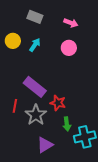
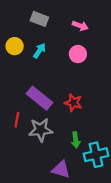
red star: (58, 103) -> (73, 103), moved
gray star: (36, 115) -> (41, 130), turned 30
purple triangle: (45, 145) -> (61, 169), moved, turned 48

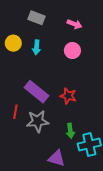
cyan arrow: (39, 51) -> (37, 47), turned 152

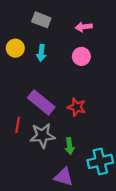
pink arrow: (75, 24) -> (84, 27), turned 152
green arrow: (70, 131) -> (70, 146), moved

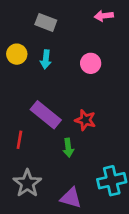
pink arrow: (84, 27) -> (104, 16), moved
gray star: (42, 135) -> (27, 183), moved, turned -30
green arrow: (70, 146) -> (68, 148), moved

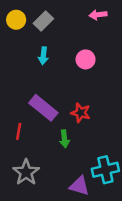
gray rectangle: (46, 22) -> (43, 21), turned -66
yellow circle: (17, 54) -> (16, 20), moved
purple triangle: (71, 198) -> (79, 186), moved

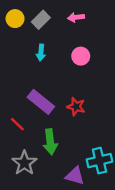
pink arrow: (98, 15) -> (76, 17), moved
red line: (19, 131) -> (17, 124), turned -56
green arrow: (64, 139) -> (50, 142), moved, size x1.5

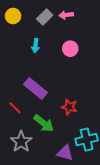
gray rectangle: (41, 20) -> (45, 17), moved
red star: (76, 107) -> (69, 107), moved
green arrow: (50, 142) -> (44, 123), turned -45

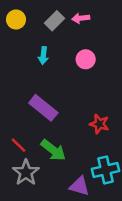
red star: (69, 107) -> (99, 124), moved
red line: (15, 108) -> (18, 145), moved

